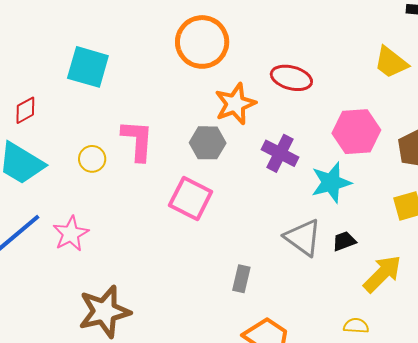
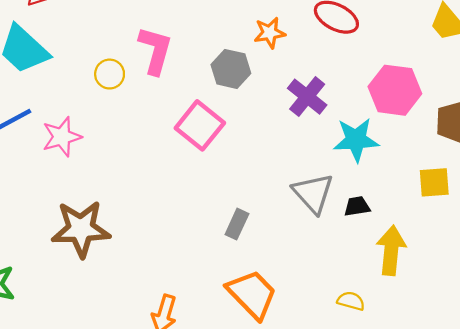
orange star: (235, 104) -> (270, 33), size x0.7
yellow circle: (92, 159) -> (110, 74), moved
yellow arrow: (382, 274) -> (391, 250), turned -51

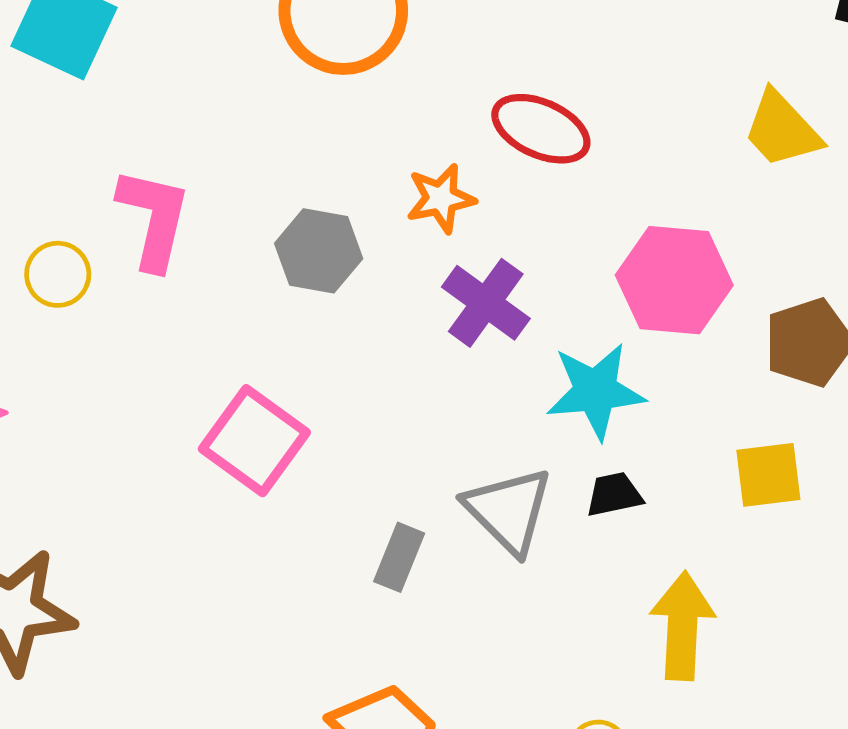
orange star: (270, 33) -> (441, 198), moved
pink square: (200, 125) -> (254, 441), moved
black trapezoid: (357, 206) -> (614, 495), moved
gray rectangle: (237, 224) -> (399, 557), moved

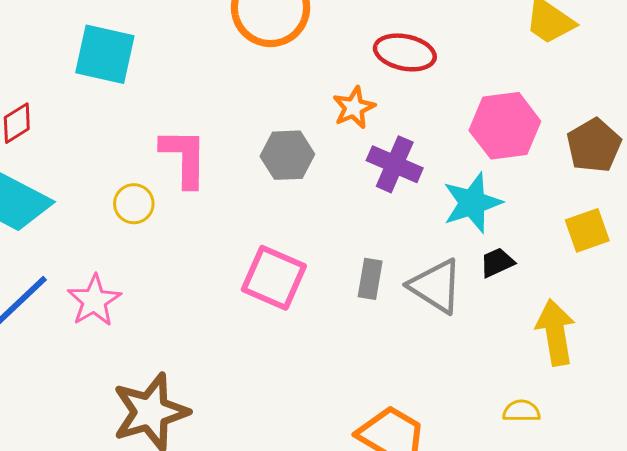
gray rectangle: (399, 557) -> (370, 279), moved

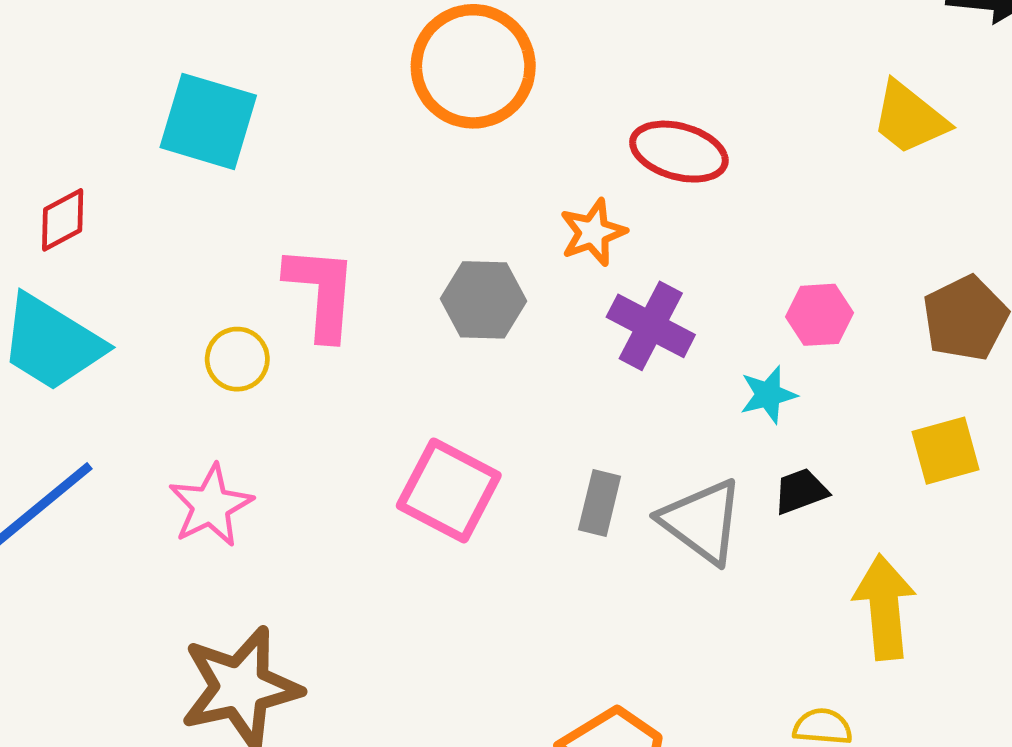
pink hexagon: (505, 126) -> (819, 315), moved, size x0.6
cyan star: (472, 203) -> (768, 395), size x0.6
pink star: (94, 301) -> (211, 506), moved

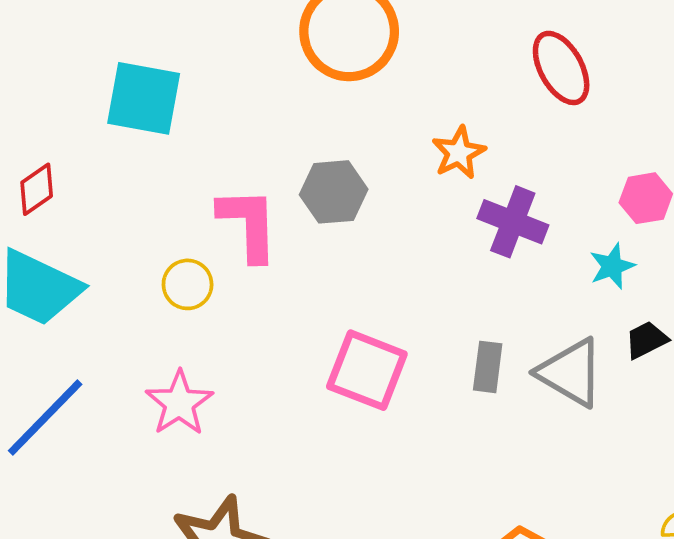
red ellipse: (679, 152) -> (561, 68), moved, turned 52
gray hexagon: (483, 300) -> (334, 192), moved

